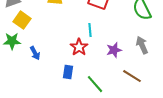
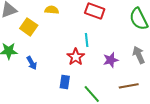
yellow square: (22, 20) -> (29, 27), moved
brown line: (132, 76) -> (129, 86), turned -42

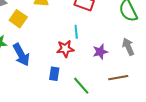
red star: (76, 57) -> (65, 49), turned 30
blue arrow: (32, 63) -> (21, 55), size x1.6

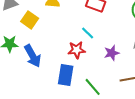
cyan line: (76, 32) -> (88, 33), turned -40
blue rectangle: (54, 74) -> (66, 75), size x1.5

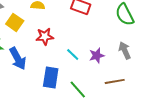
cyan line: (88, 33) -> (73, 54), moved
red star: (77, 50) -> (45, 36), moved

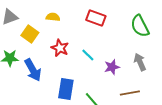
red star: (45, 36) -> (60, 48), turned 30
cyan line: (73, 54) -> (88, 55), moved

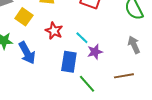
purple star: (112, 67) -> (95, 52), moved
blue rectangle: (66, 89) -> (69, 62), moved

